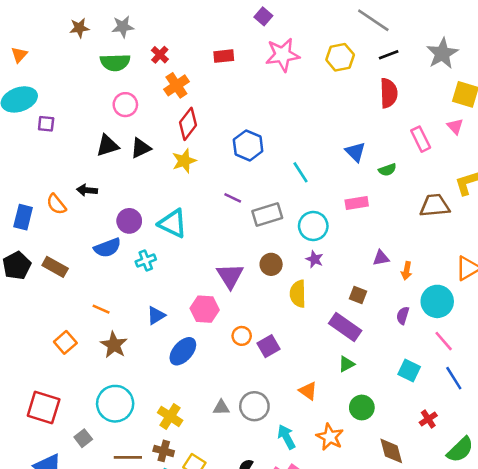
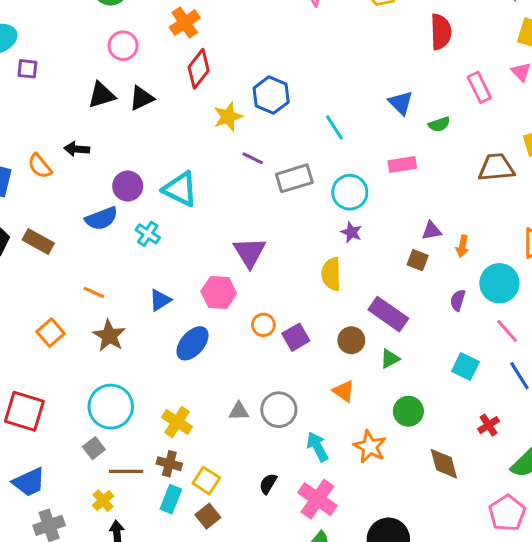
yellow star: (184, 161) -> (228, 117), moved
cyan cross: (146, 261) -> (148, 234), turned -36
brown circle: (271, 264) -> (351, 340), moved
brown square: (358, 295) -> (418, 260), moved
gray square: (83, 438) -> (94, 448), moved

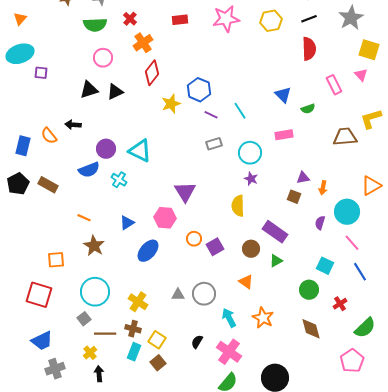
purple line: (253, 158) -> (211, 115), moved
gray rectangle: (294, 178) -> (214, 144), size x0.7
orange square: (51, 333) -> (56, 260), moved, turned 36
green circle: (408, 411) -> (309, 290), moved

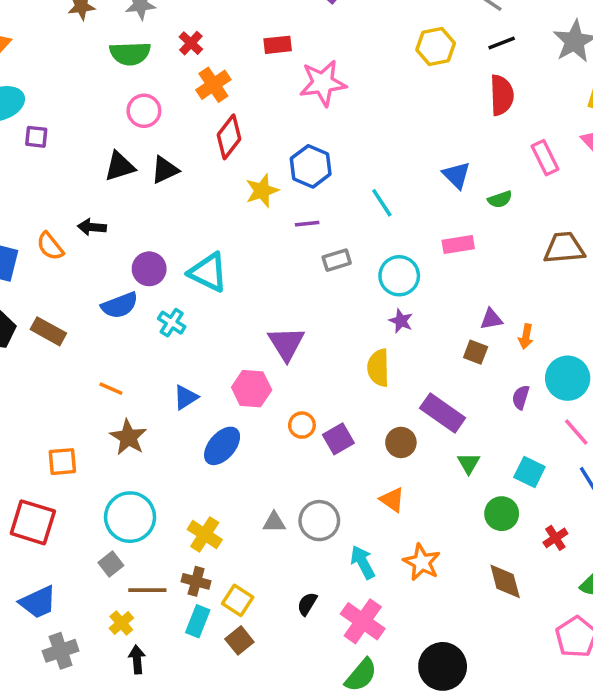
pink star: (226, 19) -> (323, 83), moved
purple line: (211, 115) -> (307, 224), moved, turned -32
green triangle: (276, 261) -> (469, 463), moved, turned -32

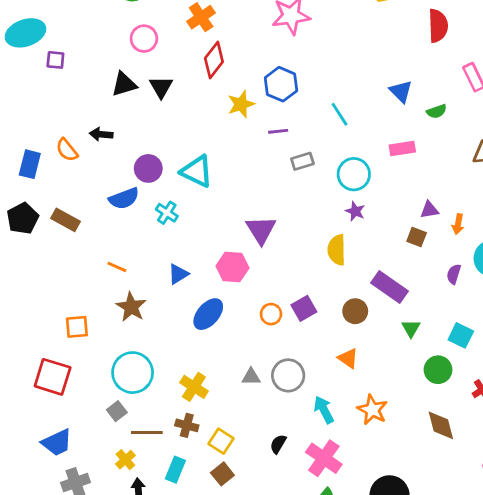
black triangle: (165, 170) -> (161, 87), turned -35
orange circle: (302, 425) -> (271, 314), moved
cyan rectangle: (198, 621) -> (175, 470), moved

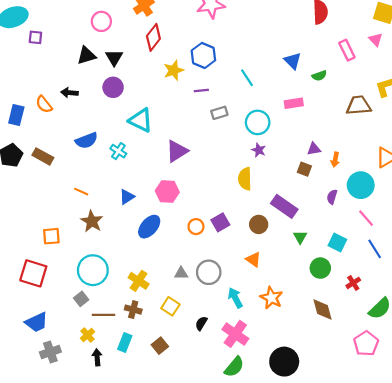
purple circle: (148, 168) -> (113, 87), moved
purple triangle: (261, 230) -> (177, 151), moved, turned 30
yellow square: (221, 441) -> (170, 306), moved

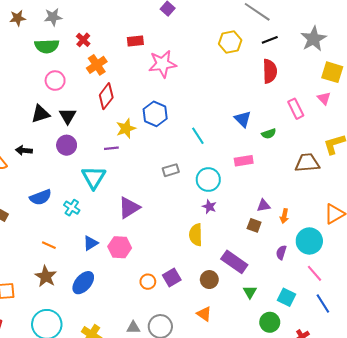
purple line: (201, 91) -> (111, 148), moved
cyan triangle: (141, 120) -> (94, 177), turned 35
orange line: (81, 192) -> (49, 245), moved
blue triangle: (127, 197) -> (91, 243), moved
blue ellipse: (149, 227) -> (83, 283), moved

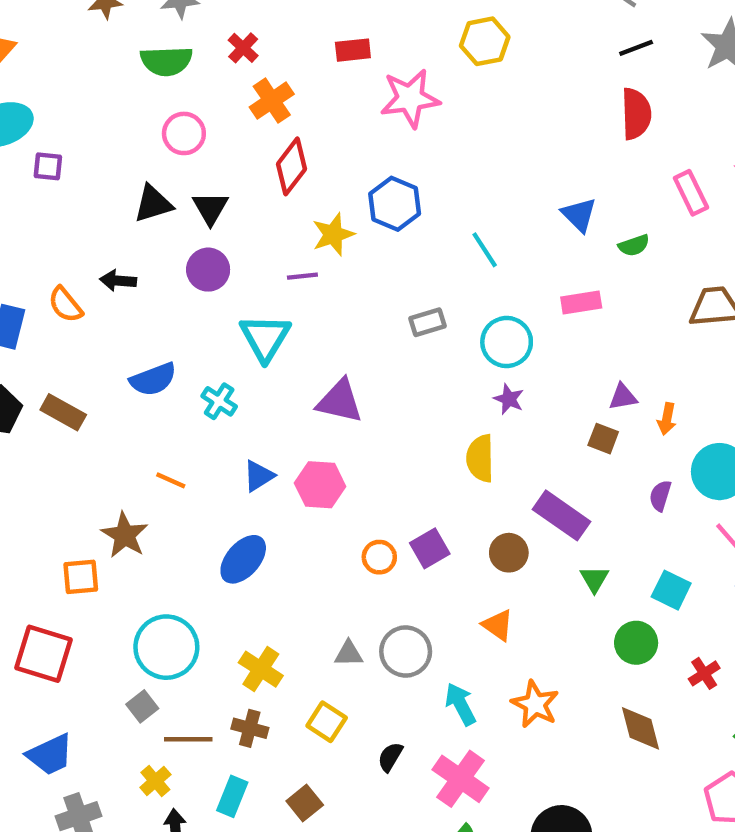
yellow hexagon: (230, 42) -> (485, 41), moved
purple triangle: (129, 208) -> (340, 401), turned 45
brown star: (46, 276) -> (125, 535), moved

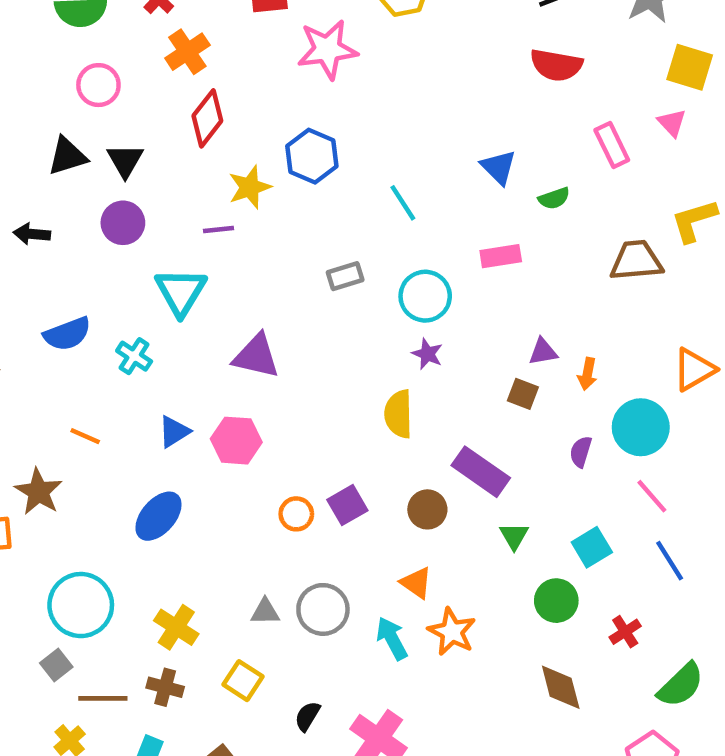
red semicircle: (636, 114) -> (556, 65), turned 102
cyan square: (671, 590) -> (592, 547), turned 33
cyan arrow: (461, 704) -> (392, 638), moved
orange star: (535, 704) -> (452, 632), moved

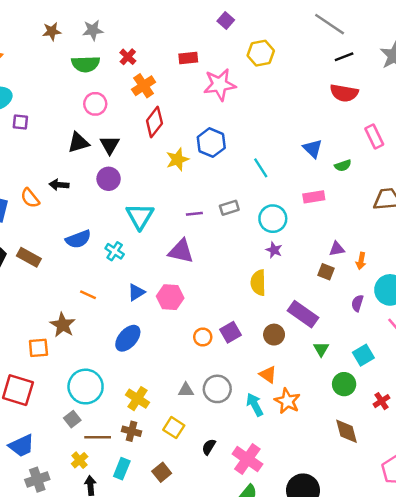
purple line: (218, 229) -> (194, 214), moved

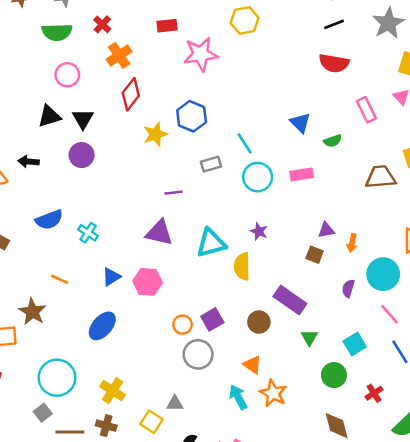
gray rectangle: (229, 208) -> (211, 164), moved
cyan triangle: (140, 216) -> (211, 243), moved, turned 44
cyan circle: (273, 219) -> (258, 177), moved
gray circle: (217, 389) -> (198, 354), moved
gray triangle: (186, 390) -> (175, 404), moved

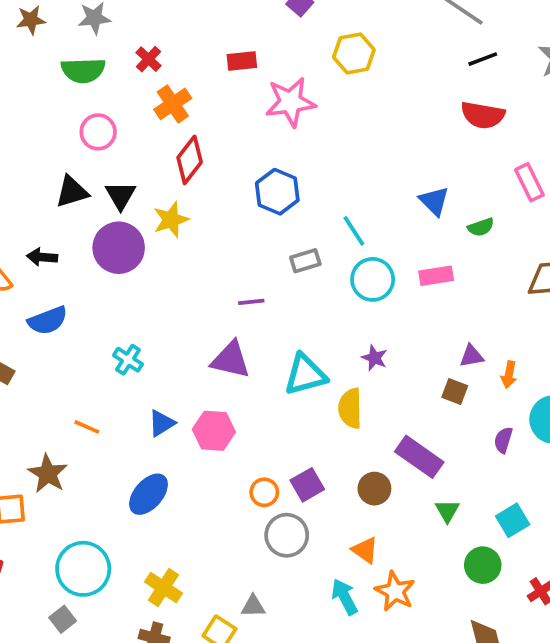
yellow star: (155, 134) -> (171, 220), moved
purple circle: (82, 155) -> (119, 248), size x1.4
blue semicircle: (49, 220) -> (48, 321), moved

